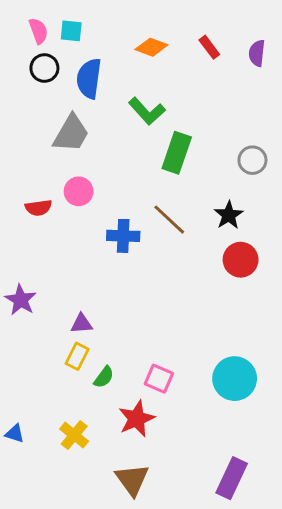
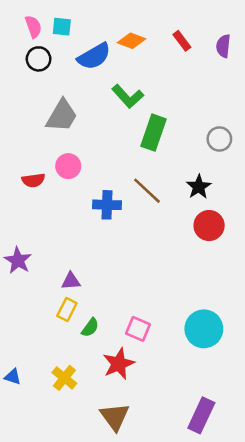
blue semicircle: (89, 78) -> (94, 56), moved, turned -128

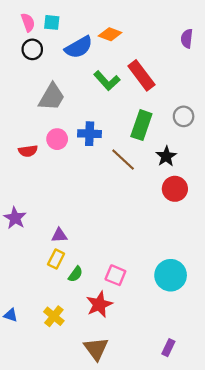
red rectangle: (182, 41) -> (141, 75), moved, size x1.8
green rectangle: (153, 133) -> (141, 125), moved
blue cross: (107, 205) -> (90, 134), moved
purple rectangle: (201, 415) -> (168, 348), size x0.6

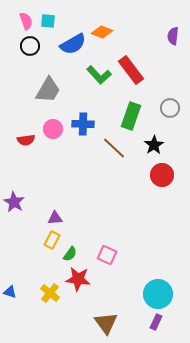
cyan circle: (171, 275) -> (158, 294), moved
red star: (99, 304) -> (78, 279), moved, turned 30
brown triangle: (96, 349) -> (106, 323), moved

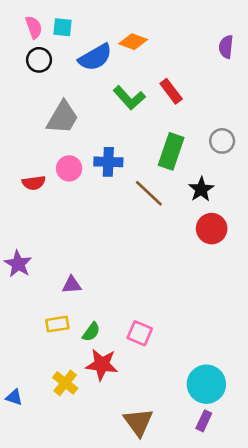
red rectangle: (131, 70) -> (171, 91), size x0.7
yellow rectangle: (52, 240) -> (57, 324), moved, turned 54
blue triangle: (10, 292) -> (14, 397), moved

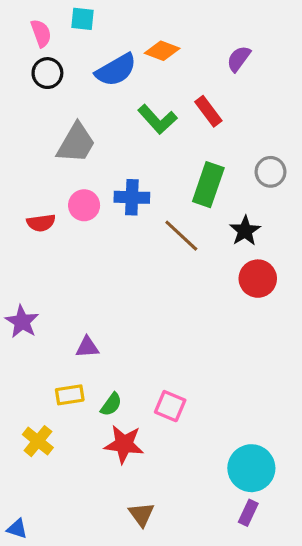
cyan square: (63, 27) -> (82, 19), moved
purple semicircle: (226, 47) -> (239, 59), moved, turned 30
yellow cross: (65, 383) -> (38, 441), moved
blue triangle: (14, 397) -> (17, 529), moved
brown triangle: (138, 422) -> (141, 514), moved, size x0.7

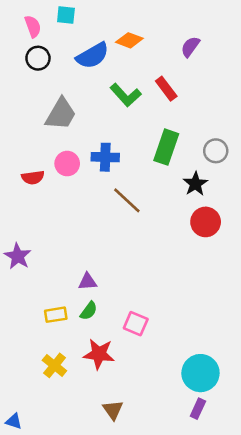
gray circle: (270, 172) -> (216, 151), moved
brown line: (181, 236) -> (127, 200), moved
purple triangle: (87, 347) -> (87, 282), moved
green semicircle: (111, 404) -> (89, 311), moved
yellow cross: (38, 441) -> (54, 365), moved

